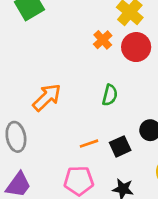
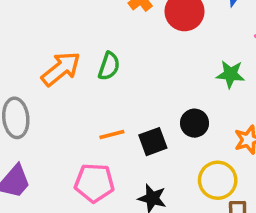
green semicircle: (110, 95) -> (109, 66), moved

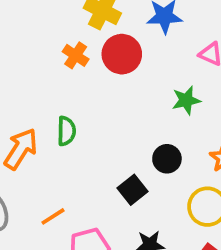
orange line: (112, 134) -> (53, 216), moved

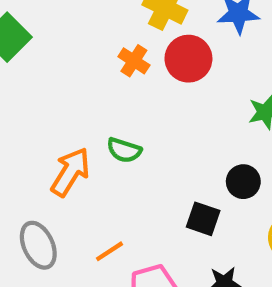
green semicircle: (66, 131) -> (124, 150), turned 108
black square: (133, 190) -> (203, 219), turned -32

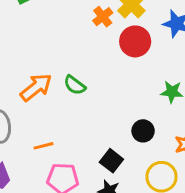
orange cross: (134, 61) -> (103, 17), moved
black square: (203, 219) -> (111, 161), moved

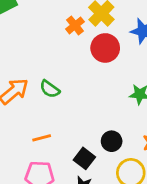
black circle: (143, 131) -> (112, 141), moved
orange line: (43, 146) -> (42, 138), moved

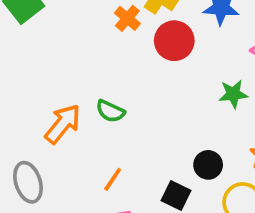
orange line: (42, 138) -> (113, 179), turned -30

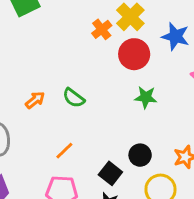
green star: (233, 94) -> (146, 97), moved
orange arrow: (63, 124) -> (35, 100), size x0.6

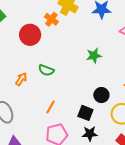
red circle: (134, 54) -> (30, 35), moved

